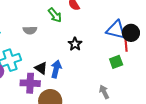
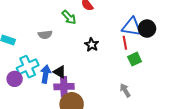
red line: (126, 45) -> (125, 43), moved
blue arrow: (56, 69) -> (46, 74), moved
purple cross: (30, 83) -> (64, 87), moved

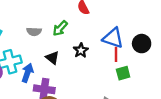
green arrow: (69, 17) -> (60, 28), moved, turned 77
blue triangle: (132, 27) -> (113, 38), moved
black triangle: (60, 72) -> (52, 58), moved

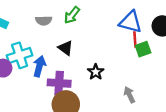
black star: (81, 50) -> (96, 72), moved
green square: (123, 73) -> (143, 49), moved

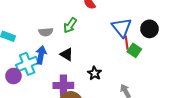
blue triangle: (131, 22) -> (122, 27), turned 40
green square: (143, 49) -> (134, 50), turned -32
blue arrow: (39, 66) -> (41, 55), moved

